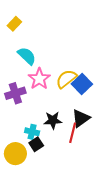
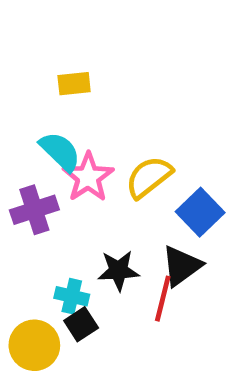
yellow rectangle: (14, 24) -> (74, 84), moved, turned 40
cyan semicircle: (27, 56) -> (60, 151), moved
blue square: (82, 84) -> (200, 212), moved

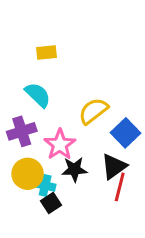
pink star: (88, 177) -> (60, 145), moved
red line: (163, 299) -> (120, 187), moved
yellow circle: (34, 345) -> (28, 174), moved

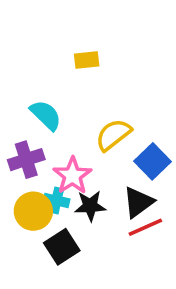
yellow rectangle: (47, 52) -> (87, 60), moved
cyan cross: (45, 185) -> (56, 200), moved
red line: (120, 187) -> (145, 227), turned 52
black square: (51, 203) -> (62, 247), size x1.4

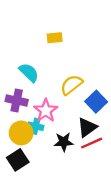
purple cross: (26, 160) -> (17, 100), turned 30
black star: (90, 206) -> (64, 142), moved
black square: (62, 247) -> (18, 160), moved

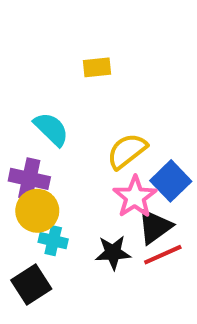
pink star: (46, 111) -> (135, 197), moved
cyan cross: (36, 126) -> (53, 241), moved
yellow circle: (21, 133) -> (37, 211), moved

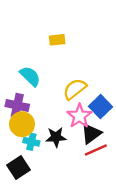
black star: (113, 253) -> (56, 137), moved

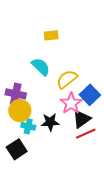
cyan semicircle: (30, 76) -> (41, 67), moved

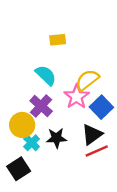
yellow semicircle: (67, 79) -> (87, 80), moved
purple cross: (16, 94) -> (41, 106), moved, turned 30
pink star: (71, 103) -> (77, 97), moved
cyan cross: (28, 126) -> (32, 143), turned 32

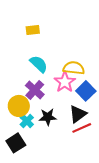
yellow rectangle: (58, 40) -> (33, 30), moved
yellow semicircle: (87, 80) -> (74, 68), turned 45

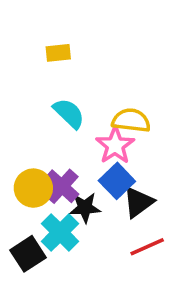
purple cross: (35, 90) -> (62, 186), moved
blue square: (86, 91) -> (117, 181), moved
cyan cross: (27, 121) -> (60, 232), moved, size x1.5
red line: (82, 128) -> (147, 247), moved

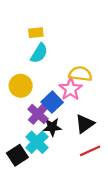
cyan semicircle: (69, 113) -> (39, 53), moved, turned 78
blue square: (117, 181) -> (52, 102), moved
yellow circle: (33, 188) -> (21, 86), moved

